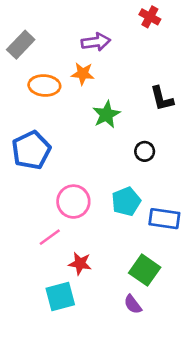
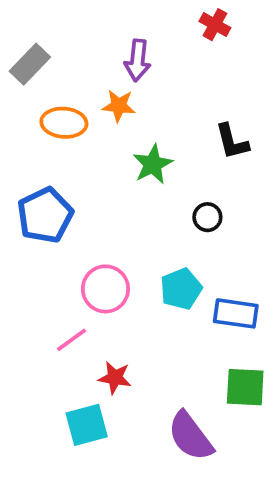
purple arrow: (96, 42) -> (138, 60), turned 104
green square: (145, 270) -> (245, 387), moved, turned -32
purple semicircle: (133, 304) -> (190, 436), size x1.8

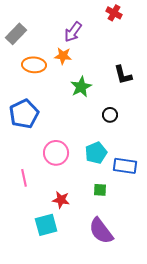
purple arrow: (138, 60) -> (73, 32), turned 30
pink line: (71, 340) -> (24, 178), moved, turned -66
green square: (245, 387) -> (100, 190), moved, size x0.6

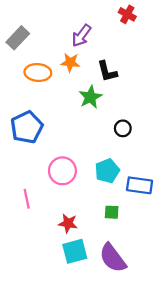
black L-shape: (123, 75) -> (107, 71), moved
cyan square: (46, 225) -> (75, 251), moved

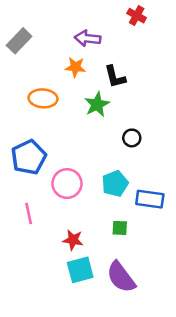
purple arrow: (81, 36) -> (87, 38), turned 60
orange ellipse: (38, 72) -> (43, 98), moved
blue pentagon: (27, 127) -> (29, 157), moved

